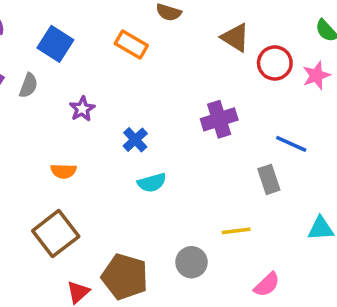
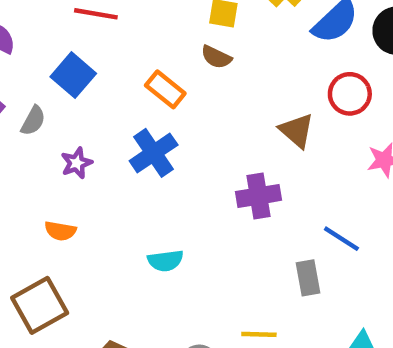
brown triangle: (235, 38) -> (297, 131), moved
red circle: (275, 63) -> (350, 94), moved
purple star: (82, 109) -> (77, 163), moved
blue cross: (135, 140) -> (154, 153), moved, size x1.5

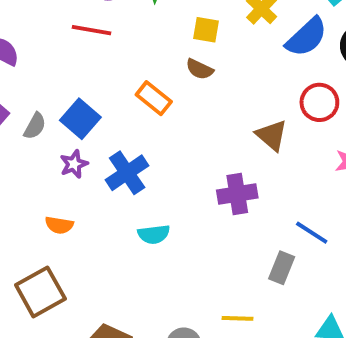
blue square: (73, 75) -> (80, 119), moved
blue cross: (154, 153) -> (127, 173), moved
cyan semicircle: (165, 261) -> (154, 234), moved
gray rectangle: (308, 278) -> (282, 268), turned 32

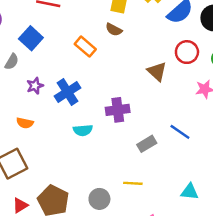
blue square: (80, 119) -> (31, 38), moved
purple cross: (237, 194) -> (118, 110), moved
gray rectangle: (282, 268) -> (147, 144), moved, turned 36

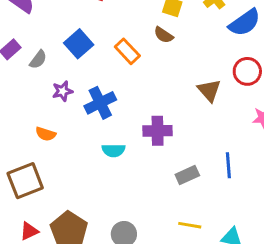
blue square: (31, 38) -> (79, 44), moved
blue line: (180, 132) -> (228, 165), turned 45
yellow line: (133, 183) -> (190, 225), moved

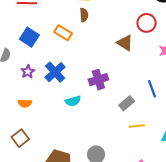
brown semicircle: (164, 35) -> (84, 15), turned -112
brown square: (25, 181) -> (20, 138), size x0.7
yellow line: (190, 225) -> (137, 126), moved

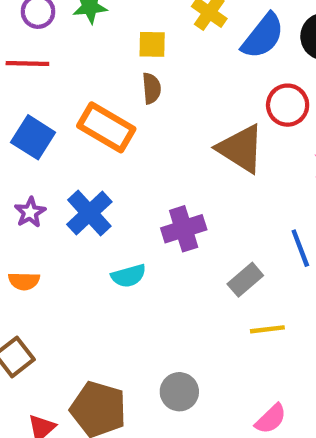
orange rectangle: (63, 33) -> (106, 127), size x1.4
brown triangle: (125, 43) -> (241, 149), size x1.4

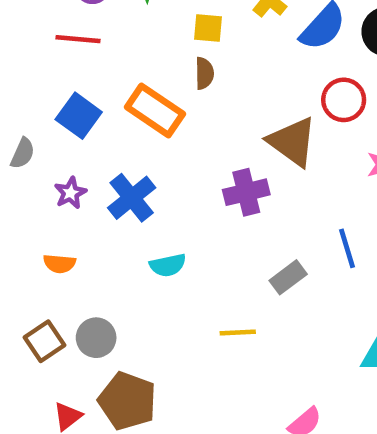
purple cross: (184, 229) -> (246, 192), moved
yellow line: (267, 329) -> (238, 333), moved
gray circle: (179, 392) -> (96, 338), moved

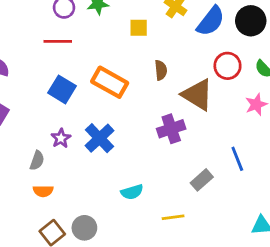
brown semicircle: (204, 73) -> (161, 70), moved
gray semicircle: (23, 153) -> (37, 160), moved
orange semicircle: (59, 264) -> (43, 191), moved
cyan semicircle: (168, 265) -> (132, 192), moved

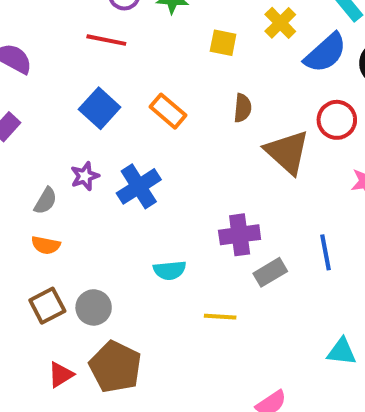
orange rectangle: (110, 82) -> (168, 111), size x0.7
purple cross: (171, 129) -> (240, 235), moved

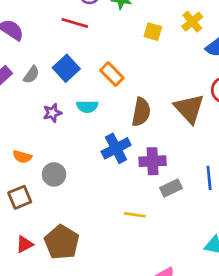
brown semicircle: (243, 108) -> (141, 112), moved, size x1.5
blue cross: (139, 186) -> (116, 148), moved
gray semicircle: (45, 201) -> (31, 75), moved
cyan semicircle: (170, 270) -> (87, 106), moved
gray circle: (94, 307) -> (54, 174), moved

